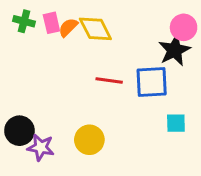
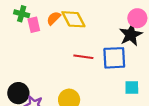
pink rectangle: (51, 23) -> (34, 25), moved

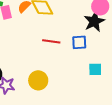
blue square: (114, 58) -> (79, 42), size x0.7

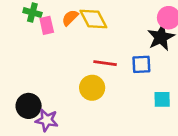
yellow circle: (38, 80) -> (92, 88), moved

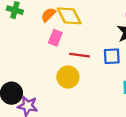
pink rectangle: (47, 25) -> (55, 38), moved, turned 35

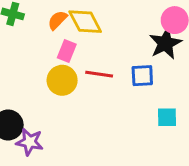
yellow circle: (68, 77) -> (62, 80), moved

